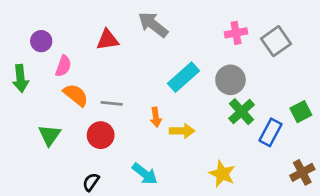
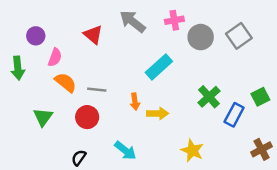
pink cross: (236, 33) -> (174, 20), moved
red triangle: (108, 40) -> (93, 35), turned 48
gray circle: (230, 80) -> (201, 37), moved

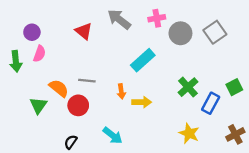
pink semicircle: (55, 57) -> (39, 54), moved
orange semicircle: (66, 82) -> (59, 88), moved
yellow star: (192, 151) -> (189, 133), moved

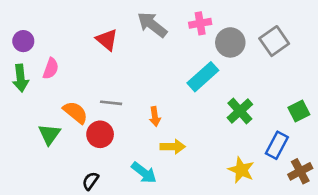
purple circle: (32, 32) -> (23, 41), moved
cyan rectangle: (143, 60) -> (203, 77), moved
yellow arrow: (142, 102) -> (173, 147), moved
blue rectangle: (211, 103) -> (277, 145), moved

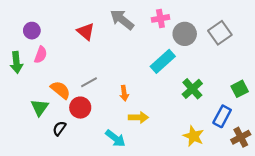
purple circle: (23, 41) -> (32, 31), moved
gray line: (111, 103) -> (89, 82), turned -35
black semicircle: (90, 181) -> (59, 128), moved

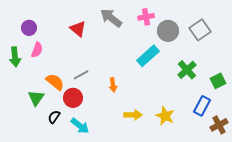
green cross: (192, 89) -> (187, 70), moved
yellow arrow: (138, 117) -> (133, 115), moved
yellow star: (193, 136) -> (165, 116), moved
cyan arrow: (115, 138) -> (80, 126), moved

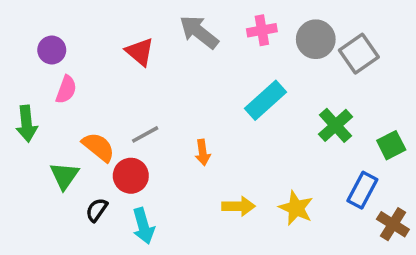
gray circle: (168, 31) -> (316, 39), moved
green arrow: (15, 57) -> (27, 124), moved
brown cross: (219, 125) -> (393, 224), turned -30
cyan arrow: (80, 126) -> (143, 226), turned 36

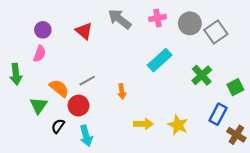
purple circle: (52, 50) -> (43, 30), moved

